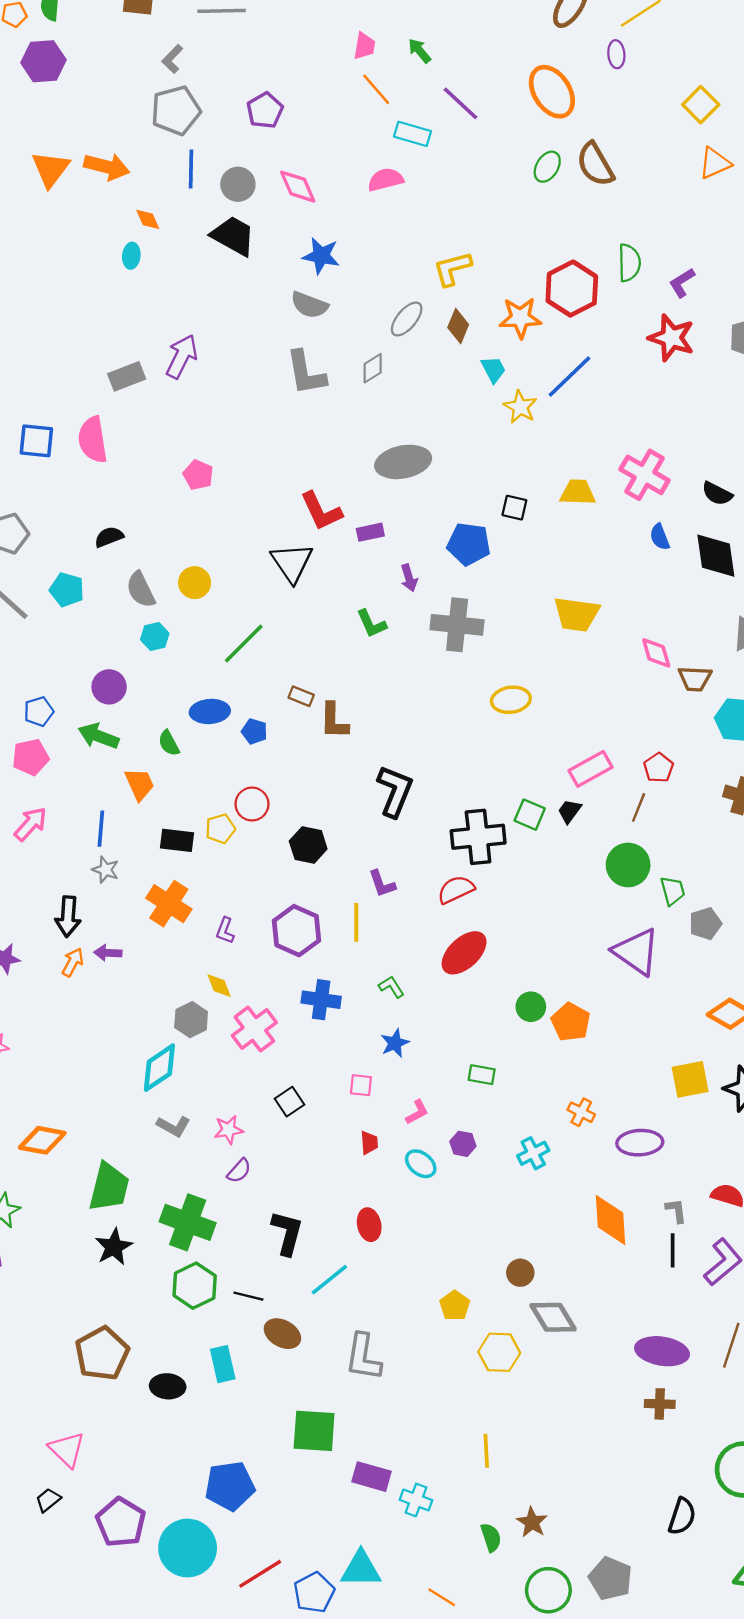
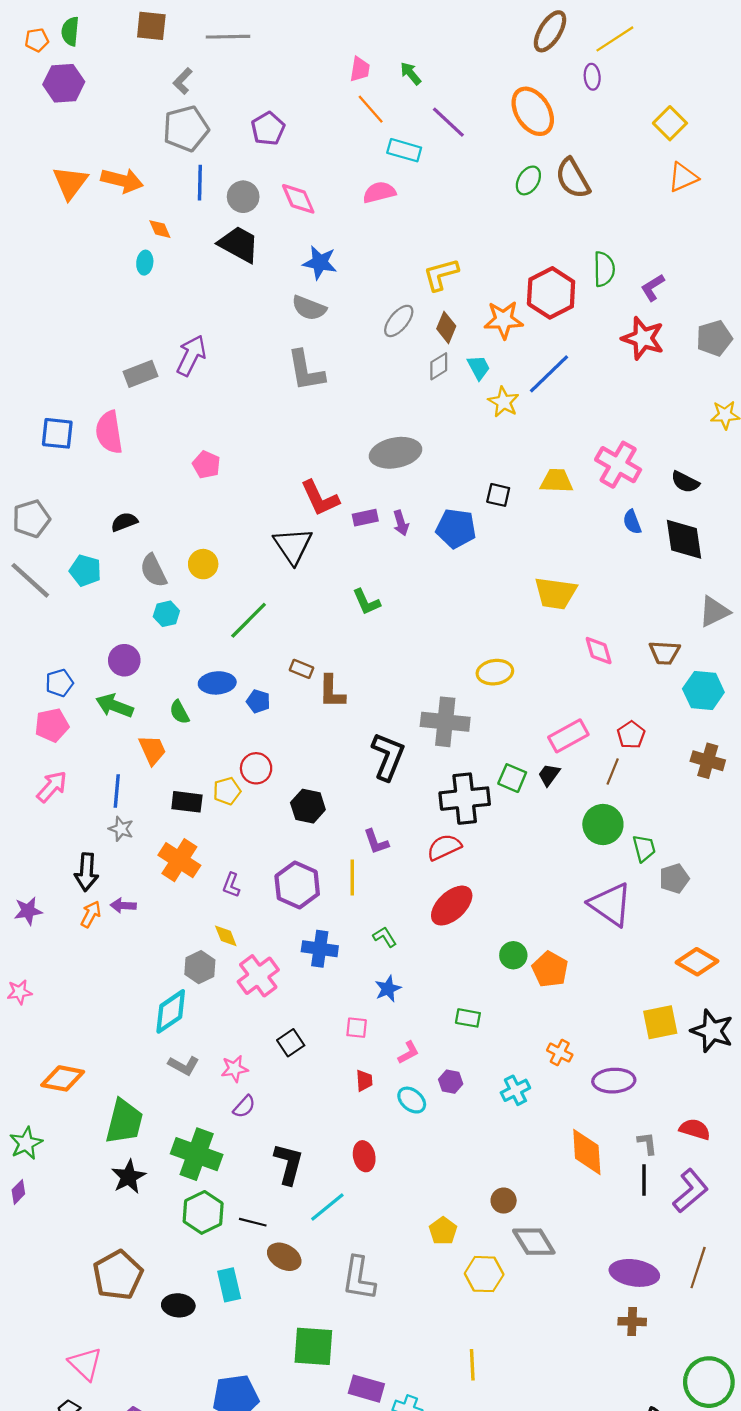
gray diamond: (373, 368) -> (439, 366), moved
purple arrow: (409, 578) -> (401, 523), moved
gray cross: (457, 625) -> (445, 722), moved
pink diamond: (656, 653) -> (599, 651), moved

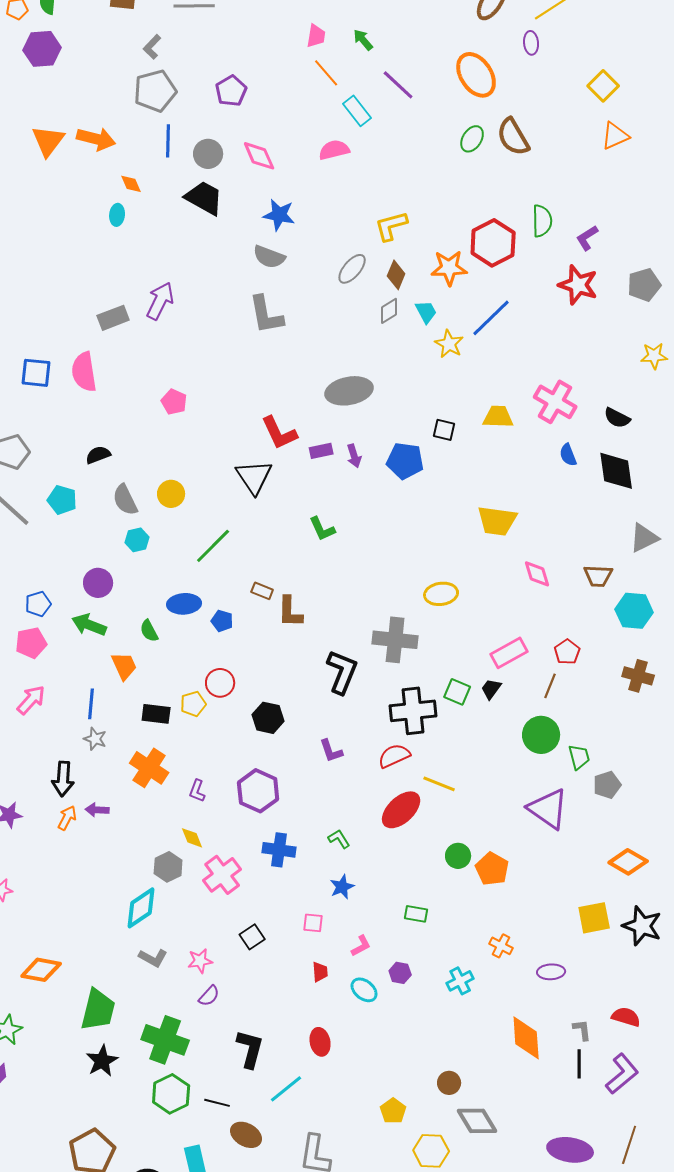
cyan rectangle: (404, 150) -> (357, 111), turned 36
yellow line: (352, 877) -> (439, 784), moved, turned -68
purple ellipse: (614, 1081) -> (551, 972), size x0.7

